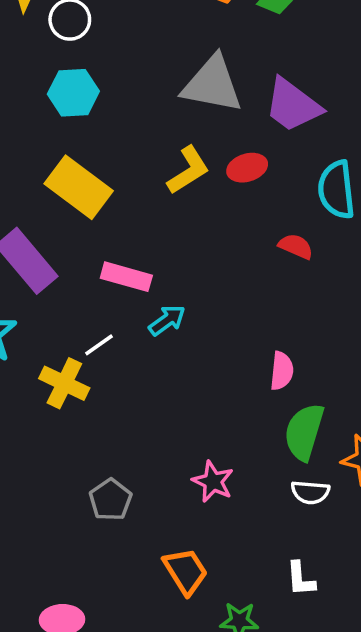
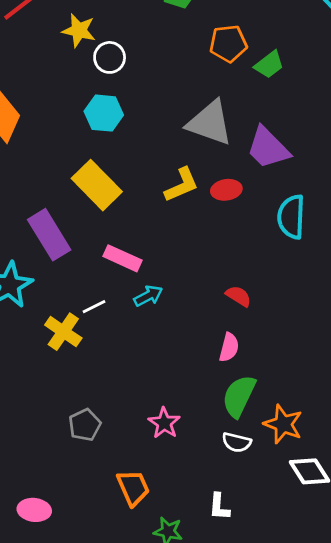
red semicircle: (296, 246) -> (239, 296), moved

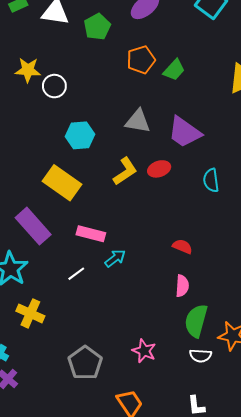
cyan hexagon: (104, 113) -> (80, 135), moved
gray triangle: (210, 123) -> (138, 121), size x0.7
cyan semicircle: (291, 217) -> (211, 180), size x0.7
yellow cross: (63, 332) -> (30, 313), moved
gray pentagon: (85, 425) -> (85, 363), size x1.4

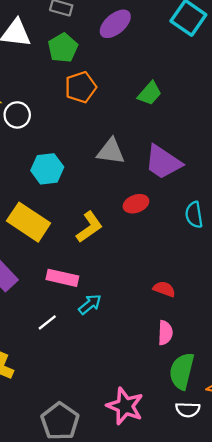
orange pentagon: (141, 60) -> (81, 87), moved
yellow L-shape: (125, 171) -> (89, 227), moved
pink star: (144, 351) -> (125, 406), size x1.4

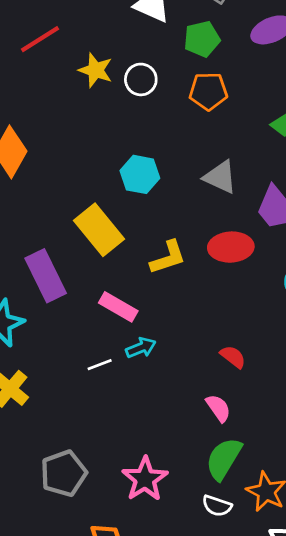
white circle: (17, 115) -> (141, 79), moved
red ellipse: (136, 204) -> (231, 247), size x1.4
white line: (47, 322) -> (100, 365), moved
pink semicircle: (165, 333) -> (218, 408), turned -55

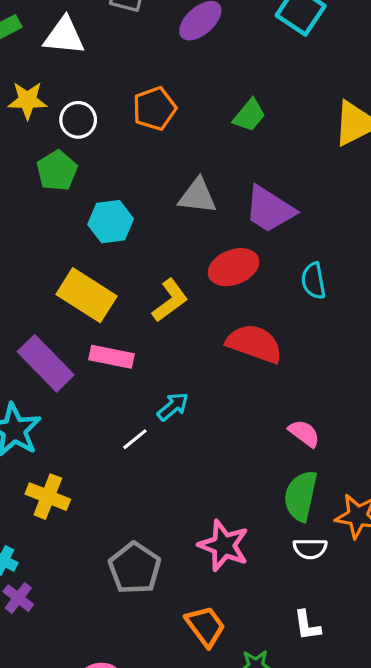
green pentagon: (202, 39) -> (57, 171), moved
yellow star: (96, 70) -> (27, 100), moved
pink rectangle: (118, 307) -> (111, 357), moved
red semicircle: (233, 357) -> (254, 344), moved, size x1.8
pink semicircle: (218, 408) -> (304, 433), moved

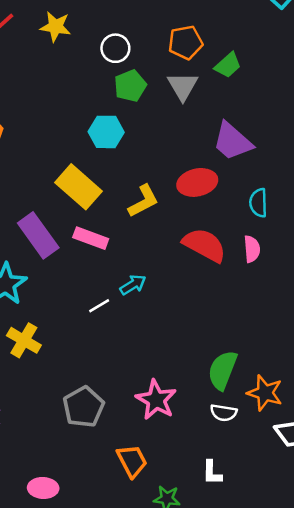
orange pentagon: (154, 109) -> (185, 42), moved
white circle: (78, 120) -> (115, 48), moved
green pentagon: (57, 171) -> (130, 86), moved
gray triangle: (198, 196) -> (183, 86), moved, turned 44
pink semicircle: (304, 433) -> (252, 249), moved, turned 40

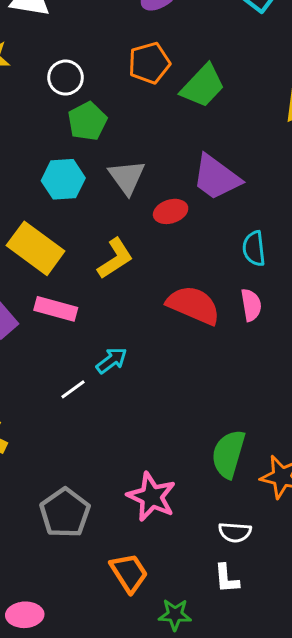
green trapezoid: (228, 65) -> (203, 86), size x1.4
gray triangle: (183, 86) -> (127, 177), moved
red ellipse: (197, 182) -> (171, 211), moved, size x0.7
white semicircle: (224, 413) -> (235, 532), moved

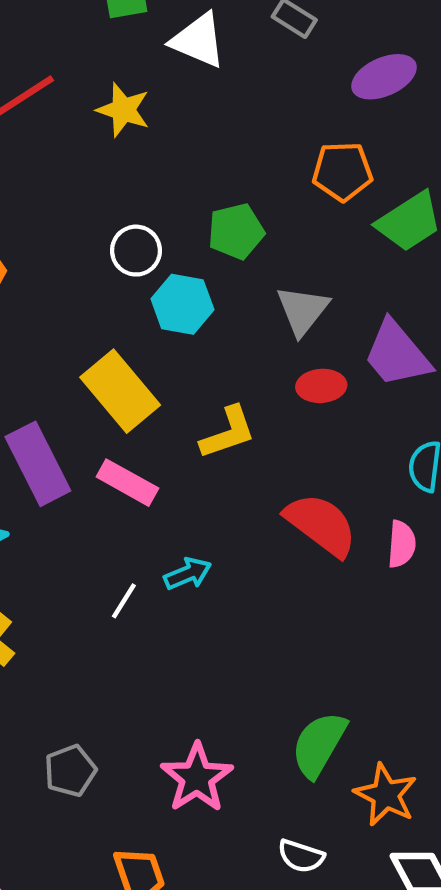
white circle: (66, 78) -> (136, 251), moved
gray triangle: (127, 177) -> (303, 310), moved
white line: (73, 389) -> (124, 601), turned -36
gray pentagon: (65, 513) -> (70, 771), size x0.7

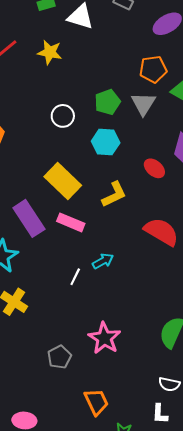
cyan hexagon: (182, 304) -> (106, 142), moved
gray triangle: (303, 310) -> (143, 104), moved
red ellipse: (321, 386) -> (154, 168), turned 50
pink star: (197, 778) -> (104, 338), moved

